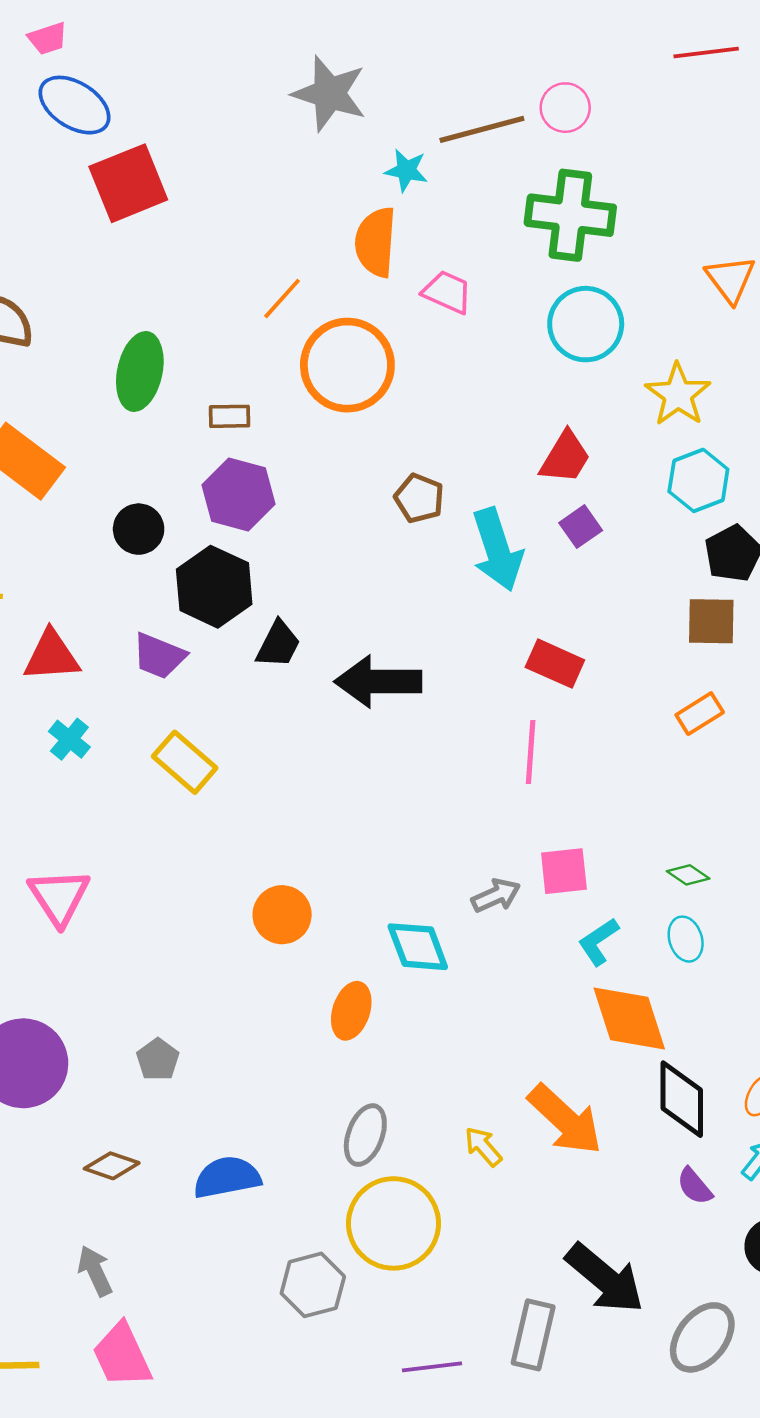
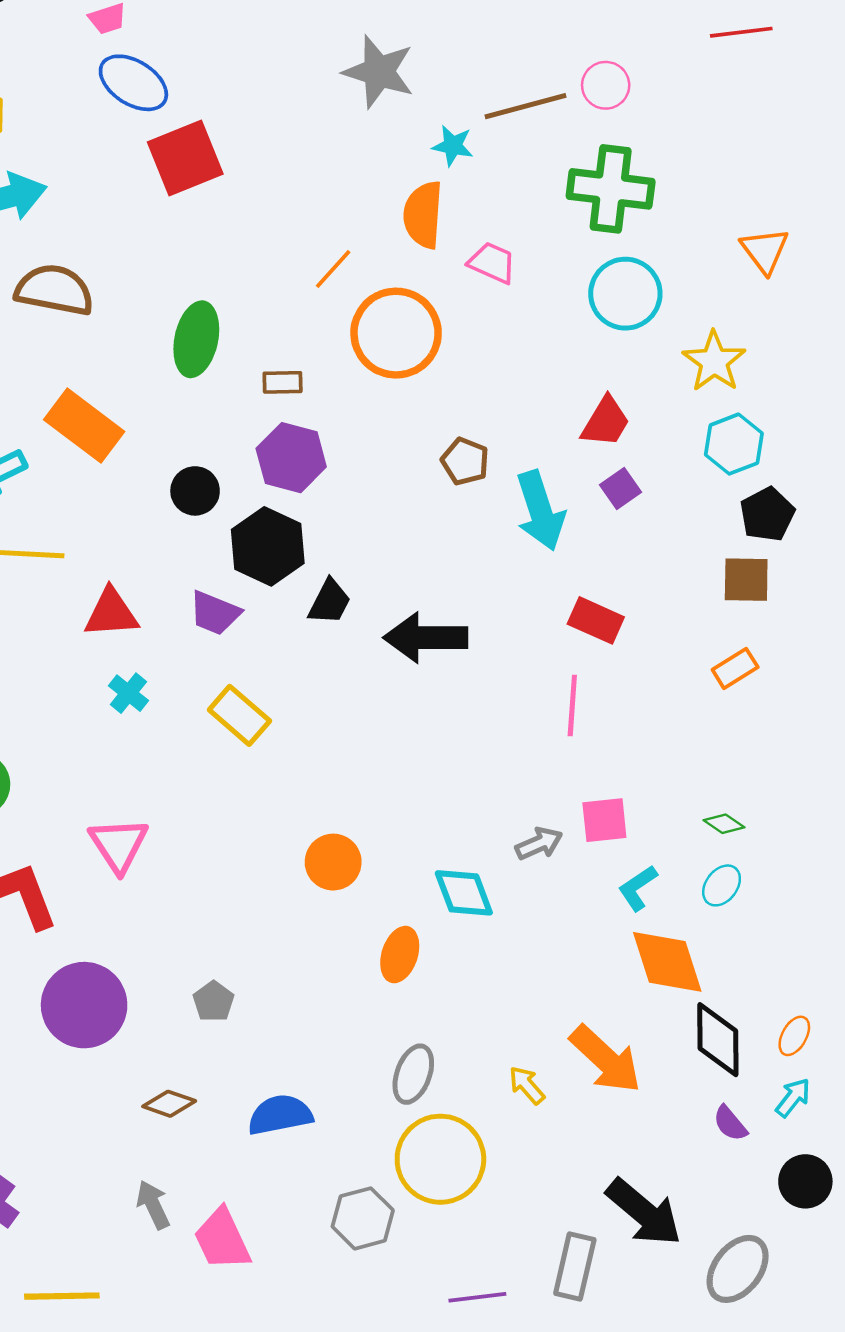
cyan ellipse: (686, 939) -> (722, 885), turned 54
pink trapezoid: (122, 1355) -> (222, 1239), moved

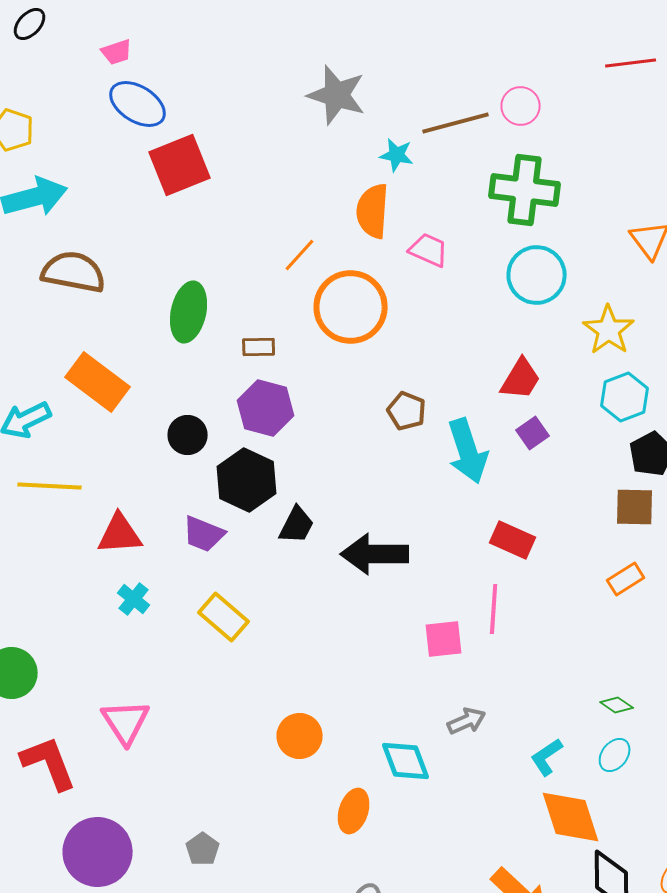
pink square: (604, 820) -> (444, 639), moved

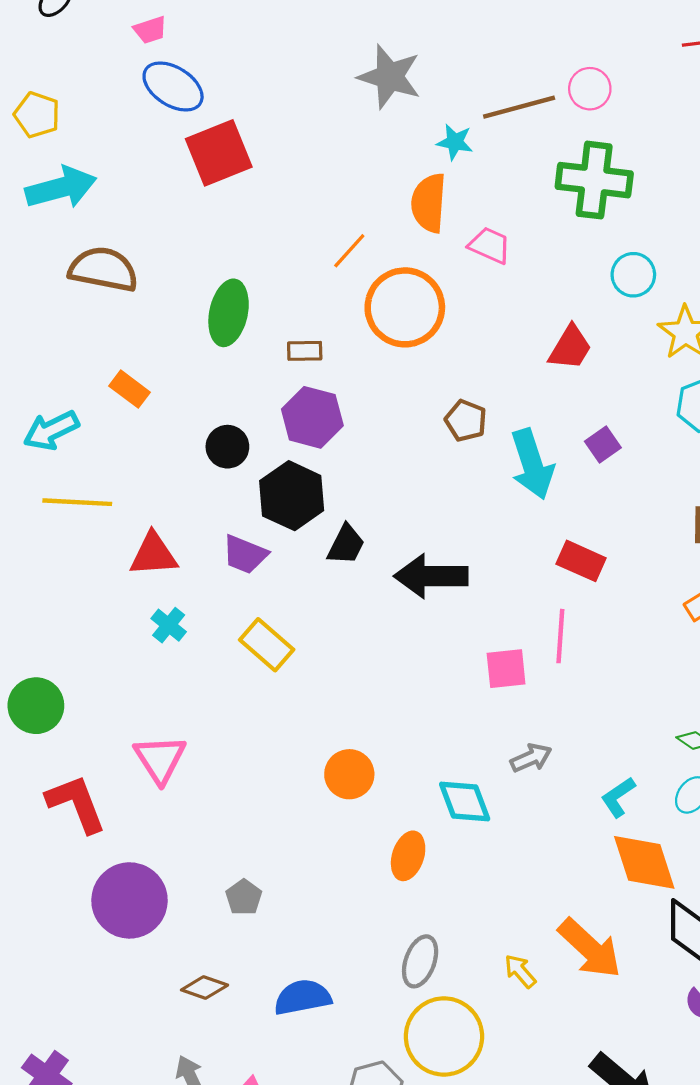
cyan circle: (537, 275) -> (633, 275), moved, size x0.7
red trapezoid: (521, 379) -> (570, 348), moved
orange rectangle: (98, 382) -> (129, 389), size x0.6

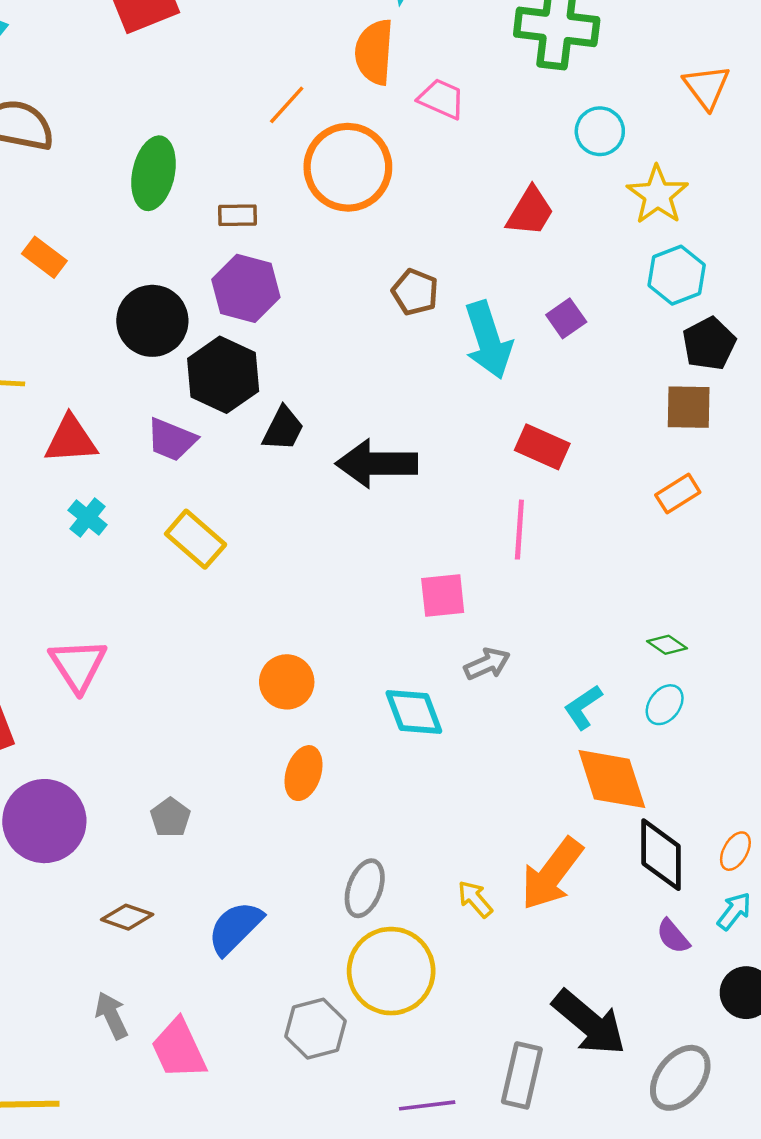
black circle: (227, 447) -> (152, 321), size x1.5
pink square: (506, 669) -> (443, 596), moved
orange ellipse: (408, 856) -> (304, 773), moved
orange arrow: (590, 948) -> (552, 874), turned 84
blue semicircle: (303, 997) -> (235, 928), turned -34

